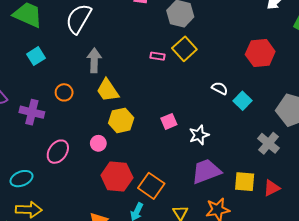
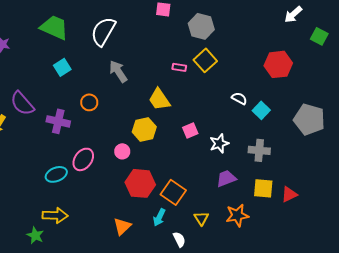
gray arrow: (94, 60) -> (118, 71), turned -35
yellow trapezoid: (108, 90) -> (159, 99), moved
gray cross: (268, 143) -> (259, 150), moved, turned -35
purple trapezoid: (206, 171) -> (226, 178), size x0.7
cyan ellipse: (21, 179) -> (56, 174), moved

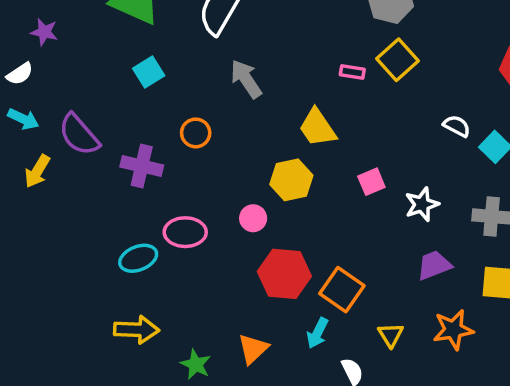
pink ellipse: (83, 159) -> (185, 232), turned 55
green star: (35, 235) -> (196, 364), moved

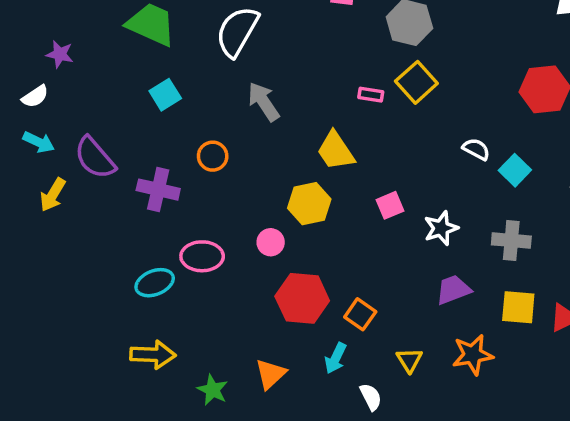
orange square: (342, 290) -> (360, 314), size x0.7

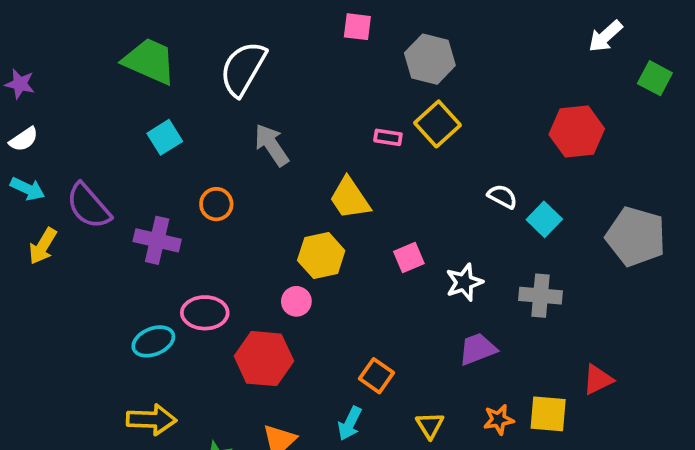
purple star: (60, 54) -> (20, 84), moved
pink circle: (271, 242) -> (296, 301), moved
red hexagon: (302, 298) -> (264, 359), moved
yellow square: (518, 307) -> (548, 414), moved
orange star: (473, 355) -> (499, 420), size x0.7

